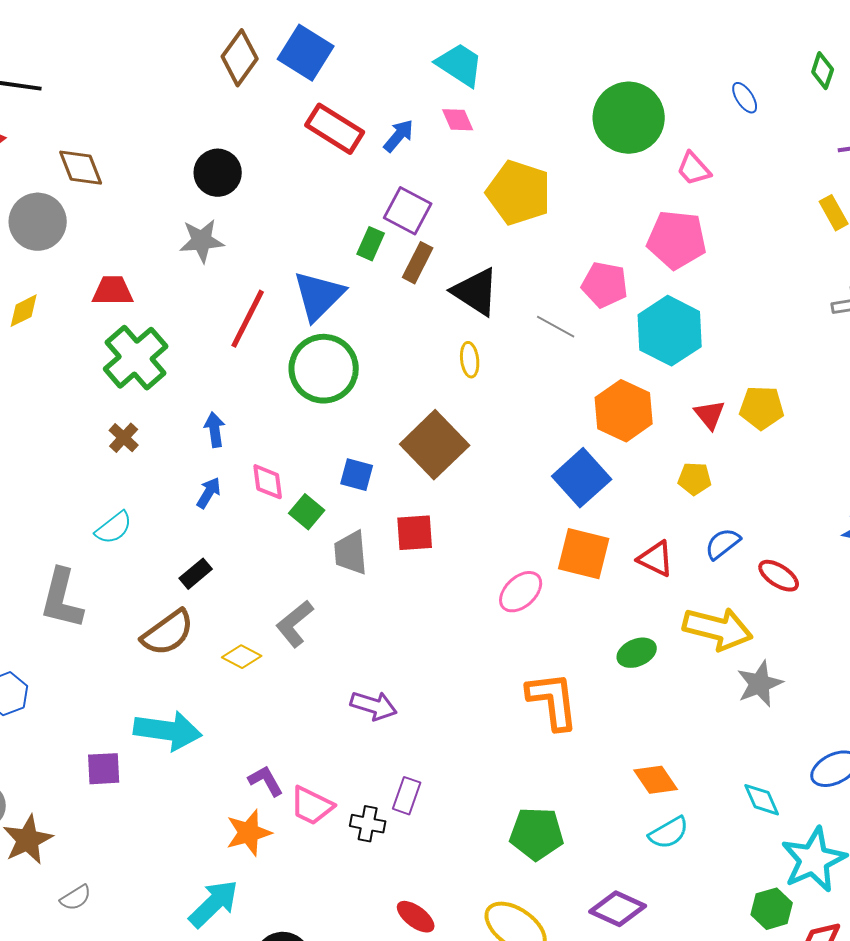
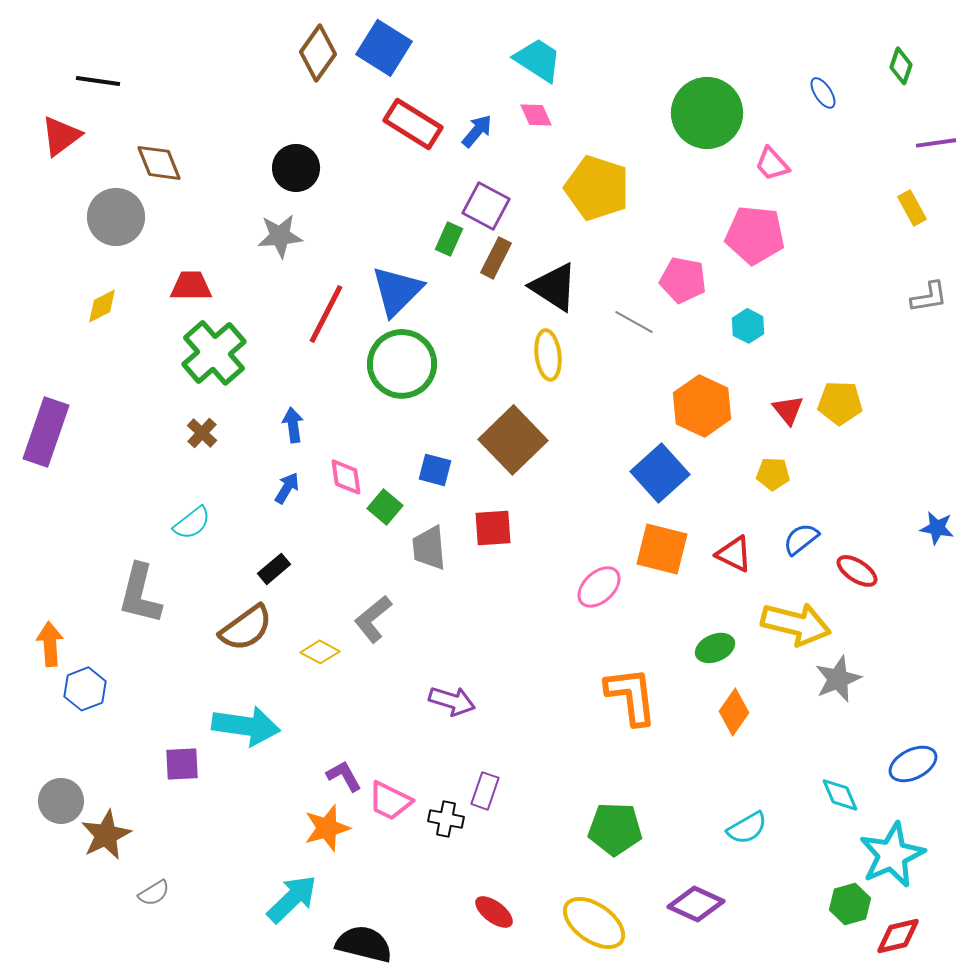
cyan hexagon: (670, 331) -> (748, 326), size x0.5
yellow ellipse: (470, 360) -> (548, 355), size x1.4
orange diamond: (656, 780) -> (734, 712), moved, turned 69

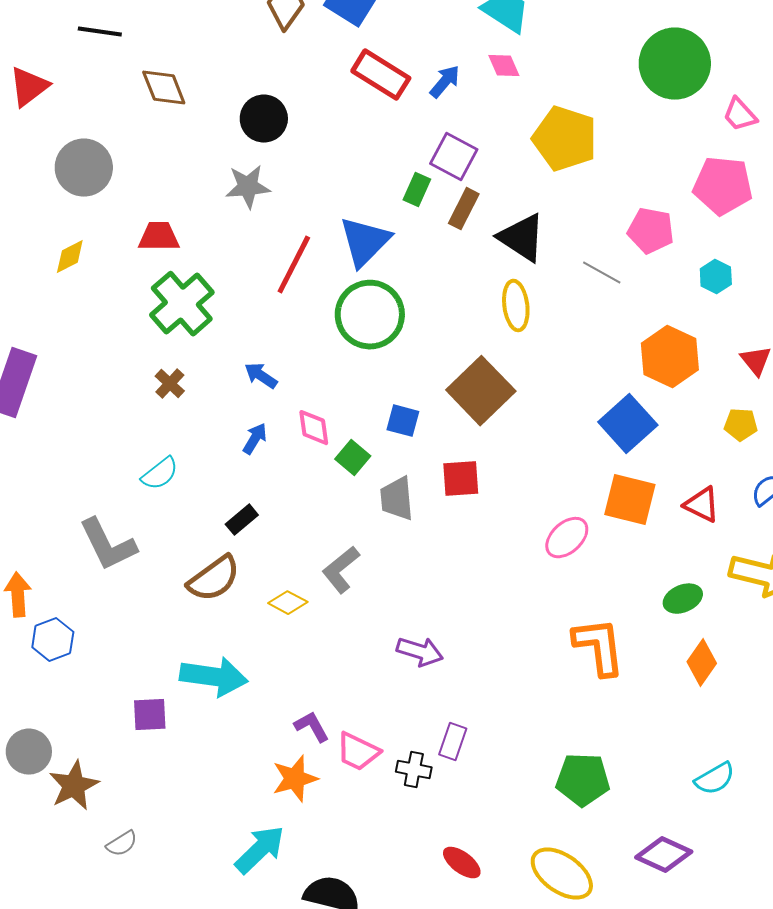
black line: (98, 81) -> (100, 32), moved
brown diamond: (159, 163) -> (164, 88), moved
blue arrow: (293, 425) -> (261, 376), turned -48
gray L-shape: (140, 594) -> (108, 545), turned -40

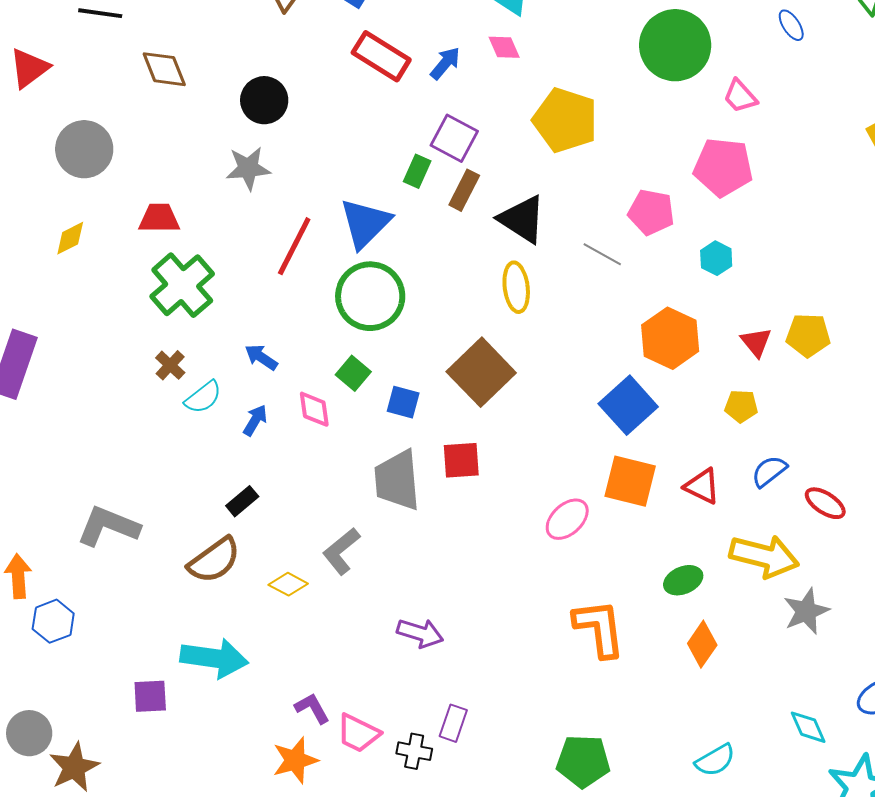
green square: (353, 458) -> (353, 373), moved
cyan semicircle: (160, 474) -> (203, 397), moved
gray trapezoid: (397, 499) -> (397, 480), size x1.4
gray L-shape: (108, 545) -> (108, 526), turned 138

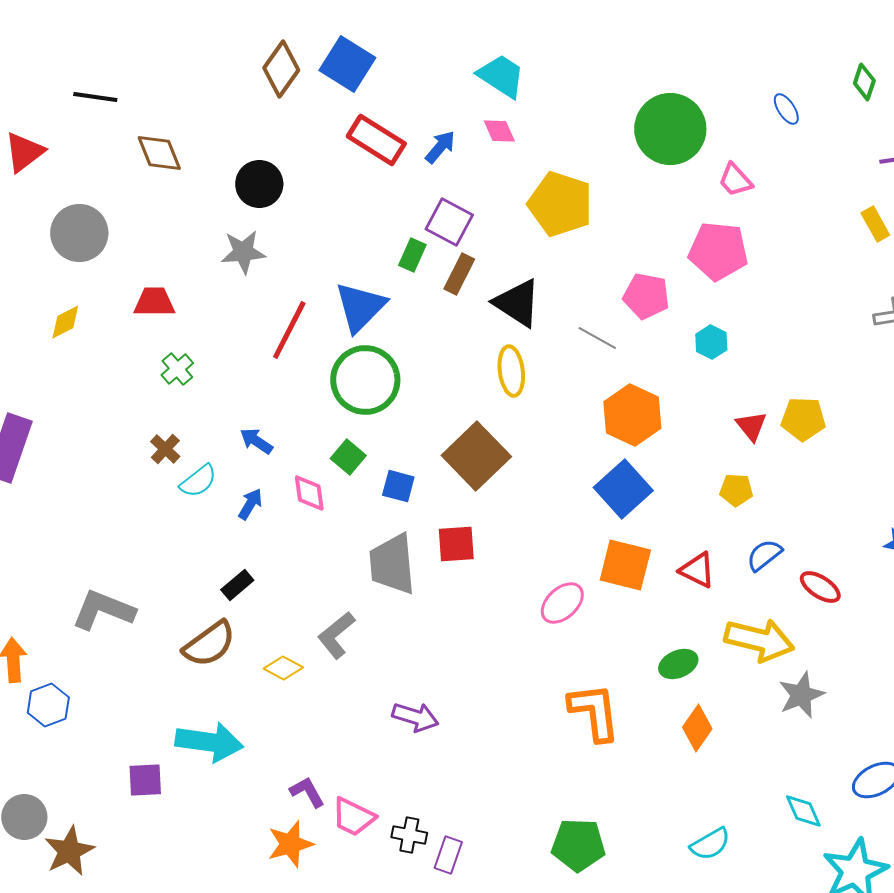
green cross: (182, 285) -> (177, 369), size x0.5
orange hexagon: (670, 338) -> (632, 415), moved
purple rectangle: (453, 723) -> (448, 855), moved

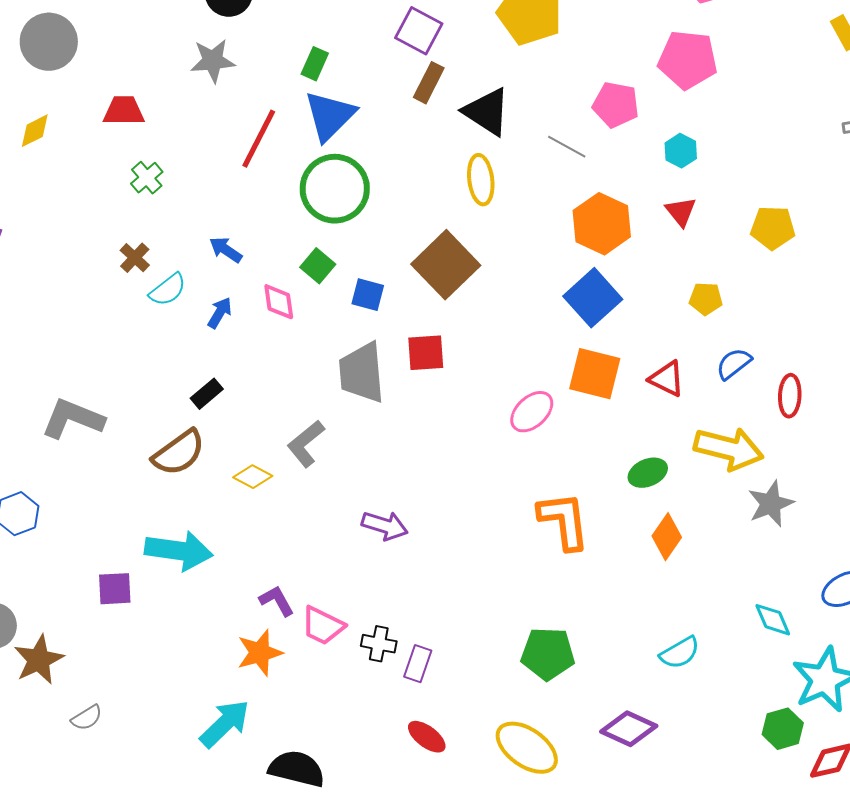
green rectangle: (412, 255) -> (315, 64), moved
red triangle: (751, 426) -> (681, 212), moved
red ellipse: (820, 587) -> (790, 396), turned 60

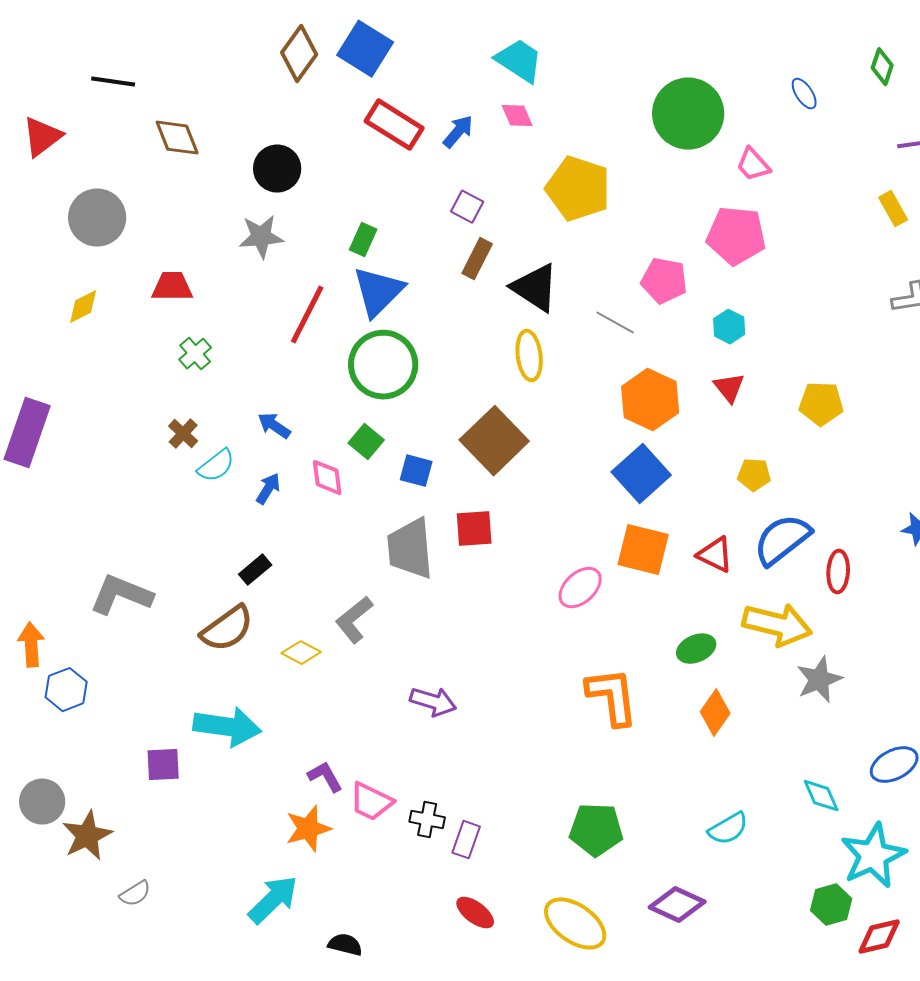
purple square: (419, 31) -> (467, 207), size x0.7
blue semicircle: (734, 364) -> (782, 540), size x1.6
black semicircle: (297, 769) -> (345, 945), size x0.6

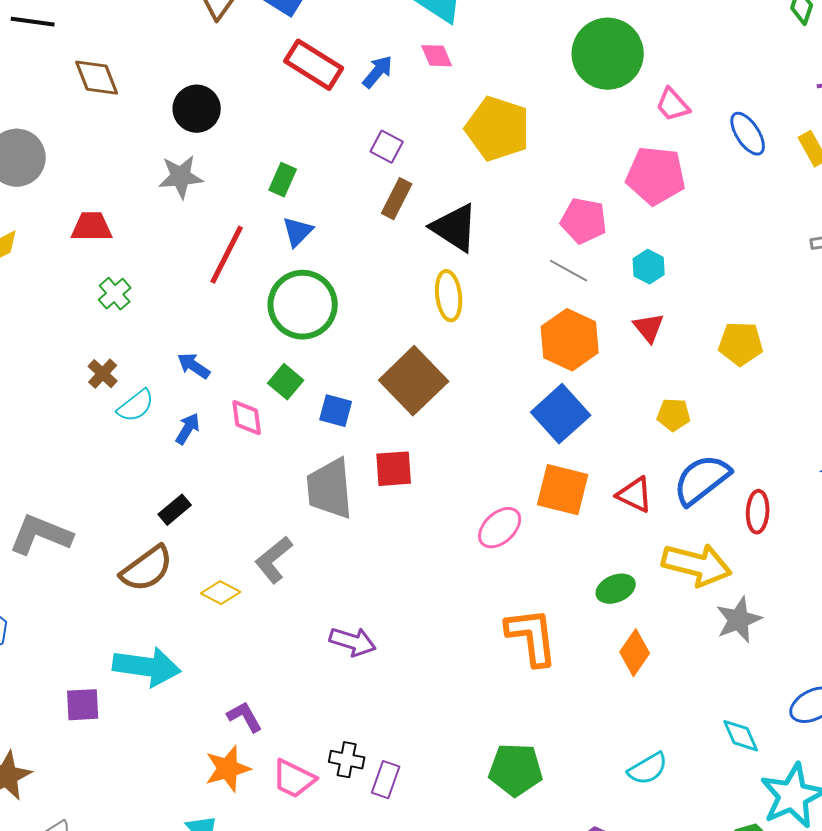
blue ellipse: (804, 94) -> (748, 134), moved, size x1.4
blue triangle: (378, 292) -> (298, 232), size x0.6
gray line: (615, 323) -> (569, 271), moved
pink trapezoid: (371, 802) -> (294, 779), moved

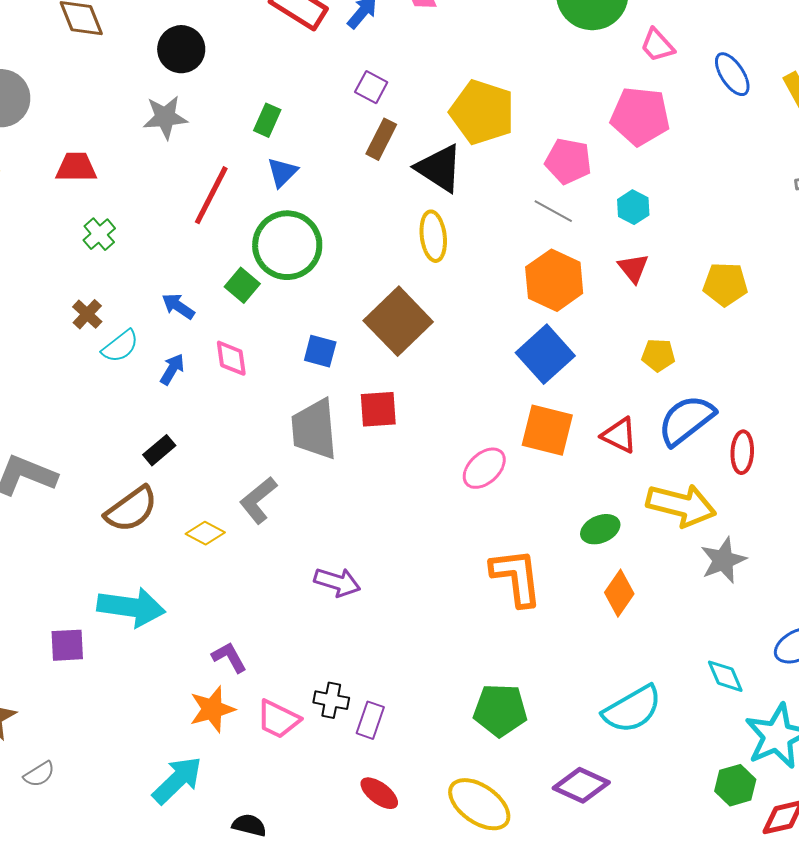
yellow pentagon: (498, 129) -> (482, 112), moved
green square: (286, 382) -> (242, 285), moved
cyan semicircle: (648, 769) -> (632, 709), size x1.5

